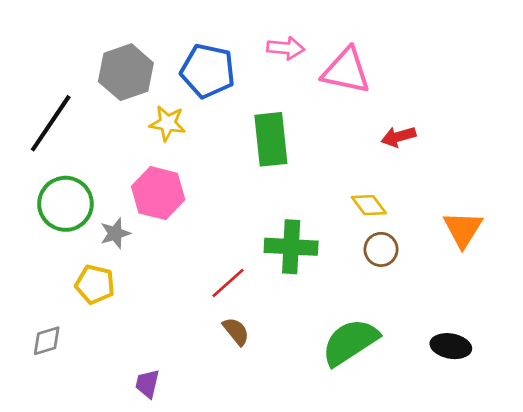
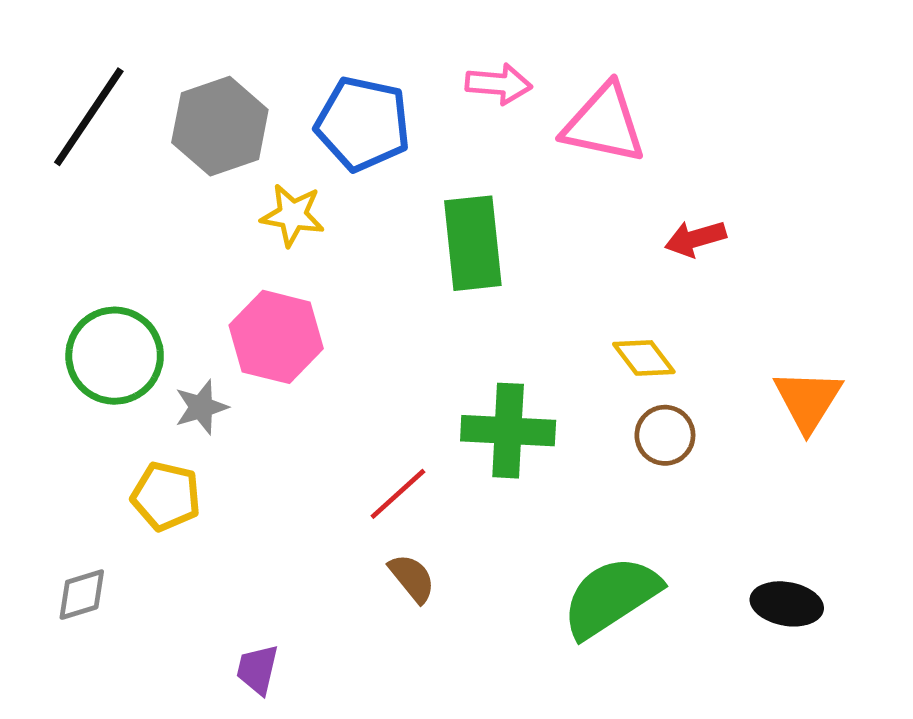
black line: (51, 123) -> (89, 117), moved

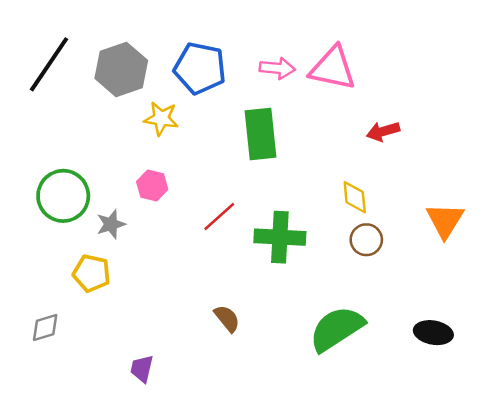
pink arrow: (499, 84) -> (277, 68), moved
pink hexagon: (276, 337) -> (152, 186), size x0.6
yellow diamond: (644, 358) -> (355, 197), turned 32
red line: (398, 494) -> (219, 217), moved

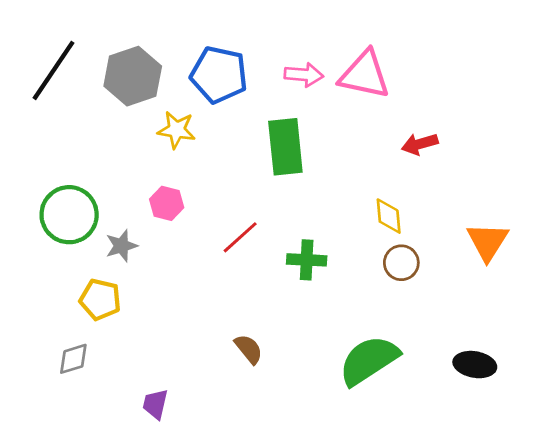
green cross: (280, 237) -> (307, 260), size x0.7
gray diamond: (45, 327) -> (73, 359), moved

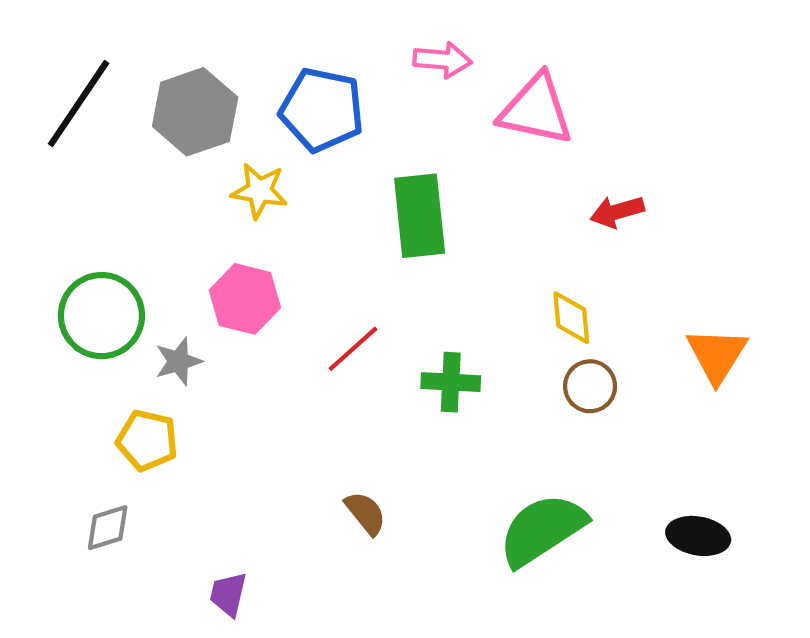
pink arrow: (304, 75) -> (442, 60), moved
pink hexagon: (167, 203) -> (245, 299), size x1.4

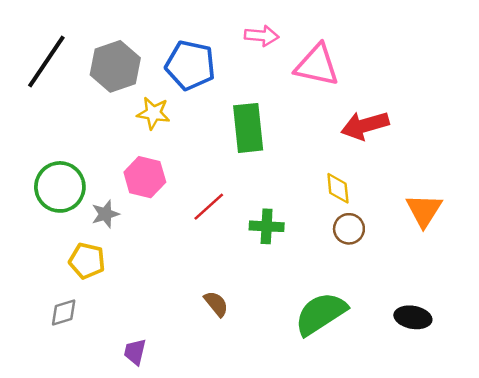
red arrow: (617, 212) -> (365, 125), size x1.5

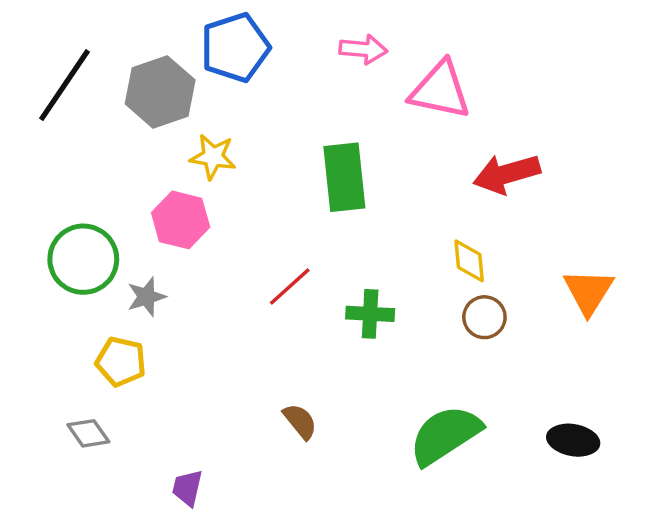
blue pentagon: (190, 65) -> (235, 48), moved, turned -30
pink hexagon: (145, 177) -> (181, 220), moved
gray diamond: (64, 312) -> (88, 433), turned 72

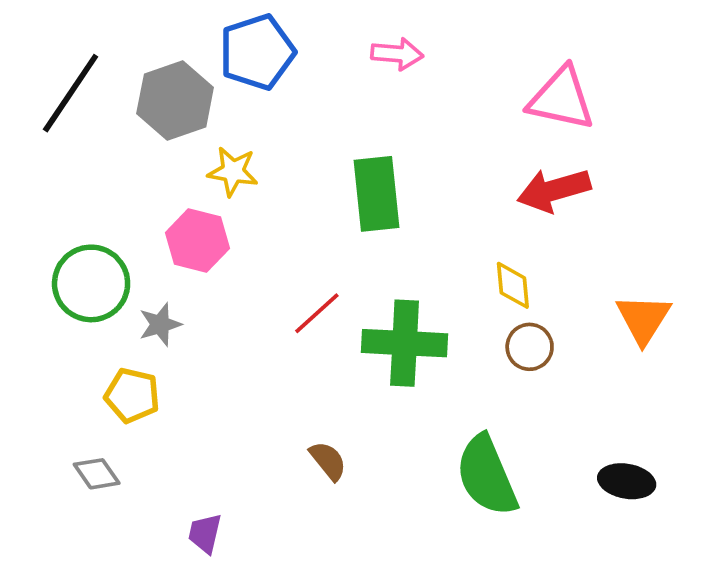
pink triangle: (440, 90) -> (561, 99), moved
green cross: (370, 314) -> (405, 343), size x1.6
green semicircle: (445, 435) -> (487, 476), turned -80

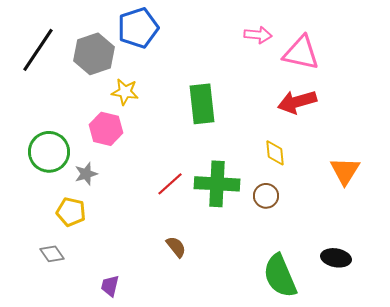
pink arrow: (397, 54) -> (258, 35), moved
red line: (317, 313) -> (170, 184), moved
brown circle: (530, 347) -> (266, 196), moved
green semicircle: (487, 476) -> (280, 276), moved

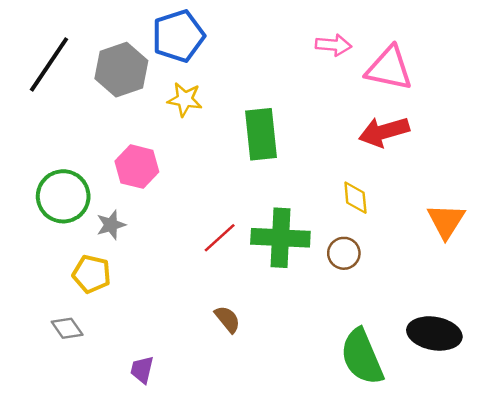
yellow star: (125, 92) -> (185, 99), moved
black ellipse: (336, 258) -> (434, 333), size x1.4

